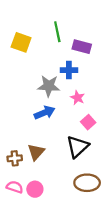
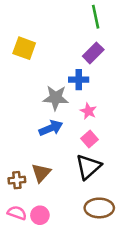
green line: (57, 32) -> (96, 17), moved
purple rectangle: (82, 47) -> (93, 53), turned -60
pink square: (88, 122) -> (90, 139), moved

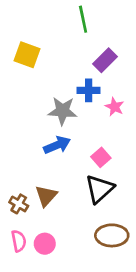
green line: (96, 17) -> (83, 19), moved
pink star: (88, 111) -> (115, 107), moved
brown cross: (17, 180) -> (19, 204), turned 35
pink semicircle: (17, 213) -> (19, 241), turned 60

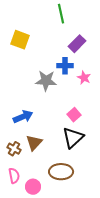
blue arrow: (57, 145) -> (23, 117), moved
brown ellipse: (112, 235) -> (61, 172), moved
pink circle: (45, 244) -> (33, 187), moved

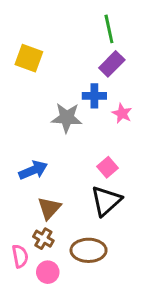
green line: (61, 14) -> (109, 29), moved
brown cross: (14, 149) -> (43, 239), moved

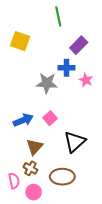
green line: (109, 29) -> (58, 16), moved
pink square: (107, 167) -> (50, 118), moved

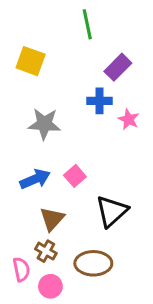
gray star: (47, 83) -> (44, 124), moved

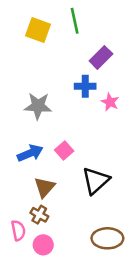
yellow square: (31, 61) -> (38, 30), moved
brown ellipse: (93, 263) -> (107, 238), moved

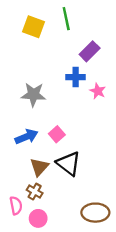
black triangle: (96, 181) -> (69, 163), moved, turned -40

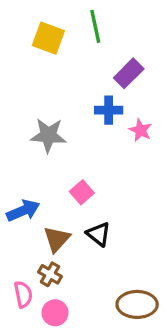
blue arrow: (26, 137) -> (23, 211), moved
black triangle: (69, 163) -> (99, 234), size x0.7

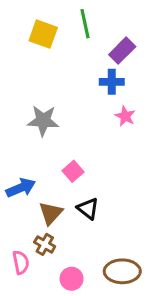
purple rectangle: (129, 73) -> (122, 51), moved
blue cross: (109, 110) -> (112, 82), moved
pink circle: (55, 313) -> (72, 279), moved

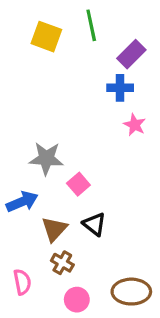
gray star: (43, 121) -> (46, 158), moved
brown cross: (45, 244) -> (62, 263), moved

